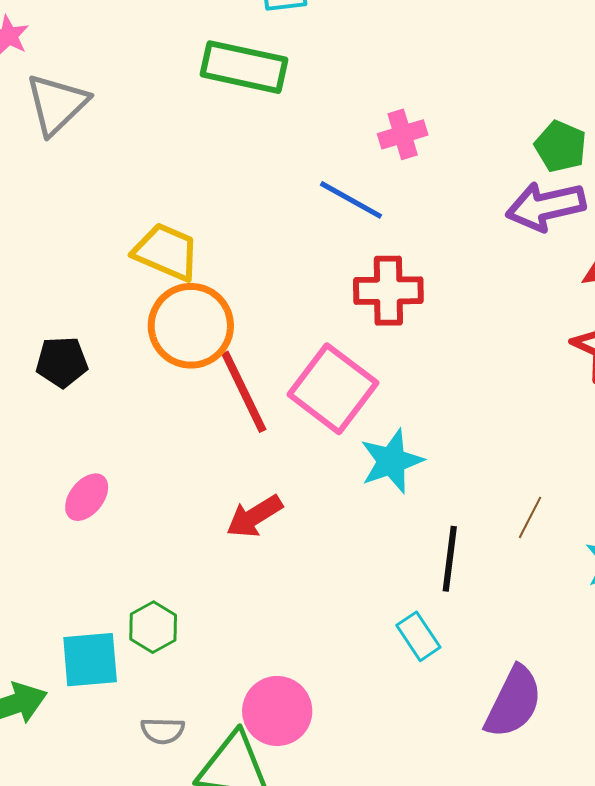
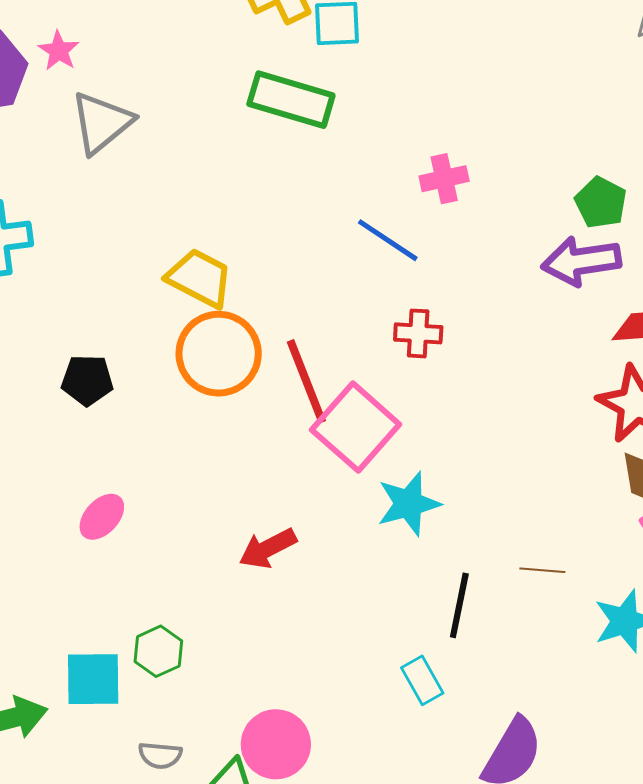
red cross: (388, 291) -> (418, 333), size x0.7
red line: (244, 392) -> (306, 381), moved
brown line: (530, 517) -> (542, 570), turned 63

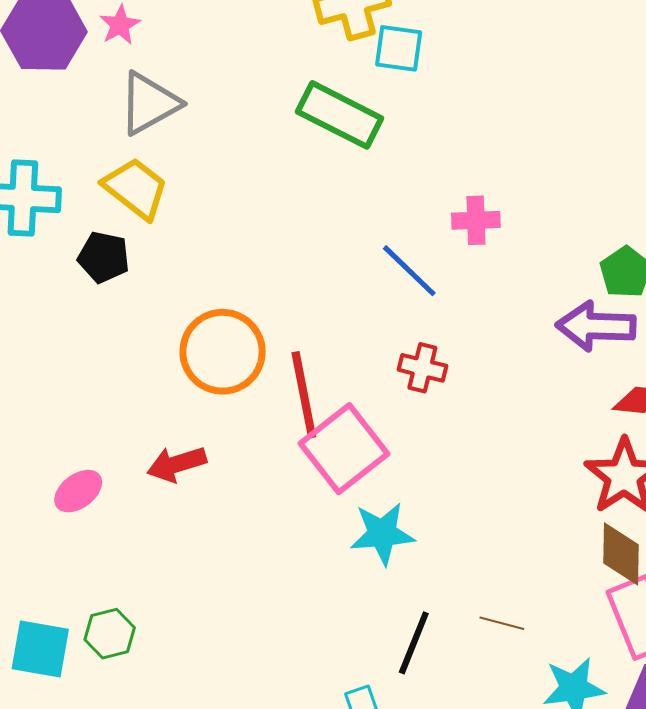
yellow trapezoid: (200, 278) -> (136, 188), moved
black pentagon: (87, 380) -> (104, 257), moved
red arrow: (268, 548) -> (177, 464), moved

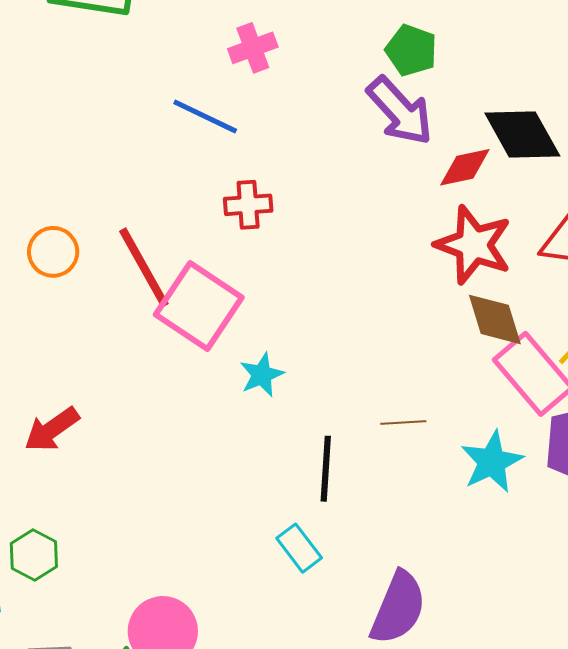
purple arrow: (596, 326) -> (400, 111), turned -116
orange circle: (223, 352) -> (53, 252), size x0.6
red arrow: (177, 464) -> (52, 429), moved
cyan star: (382, 534) -> (262, 375), size x0.7

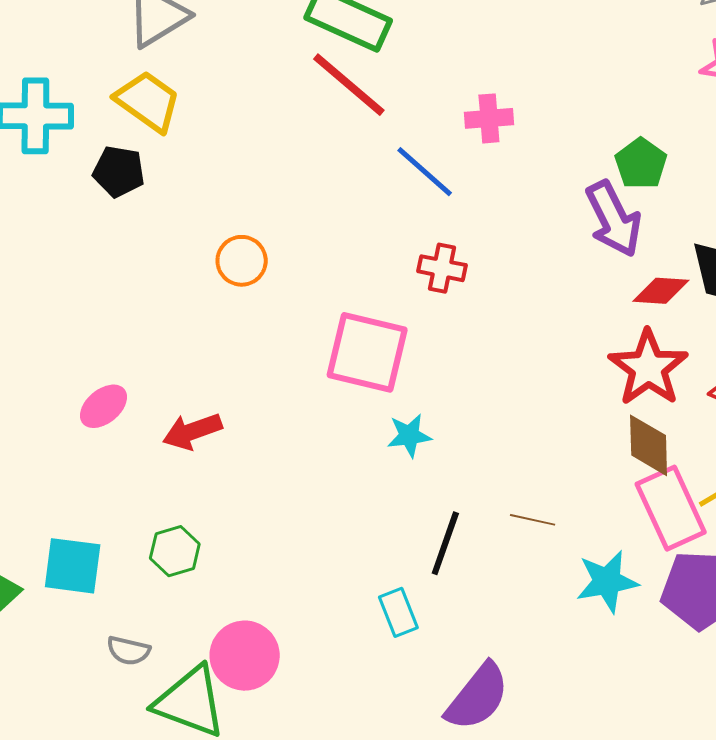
red line: (144, 267) -> (349, 85), moved, turned -36
pink square: (199, 306) -> (367, 352), turned -36
green hexagon: (34, 555) -> (175, 551), moved

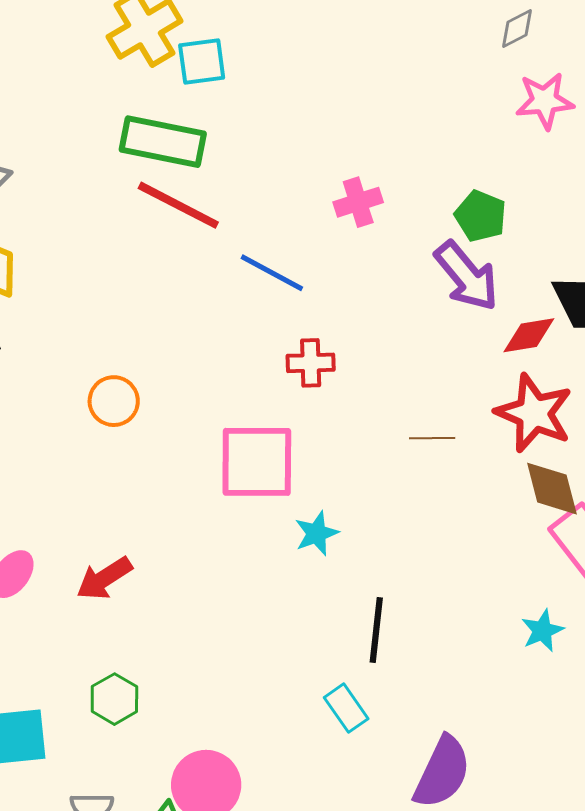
pink cross: (489, 118) -> (358, 202), moved
brown line: (533, 520) -> (432, 438), moved
cyan star: (607, 582) -> (542, 631), size x0.7

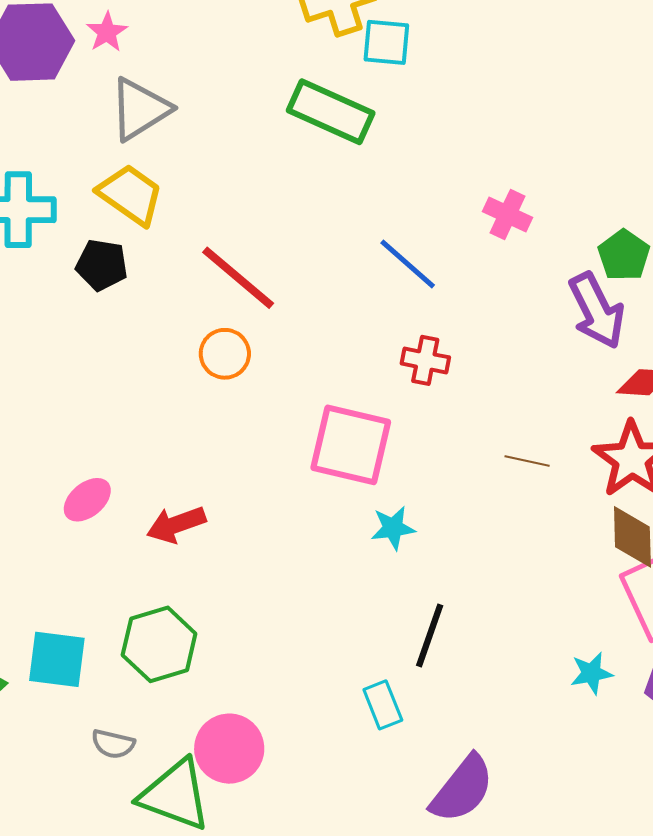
pink cross: (358, 202) -> (508, 214), turned 30
red line: (178, 205) -> (238, 278), moved
green hexagon: (114, 699) -> (159, 644), size x1.5

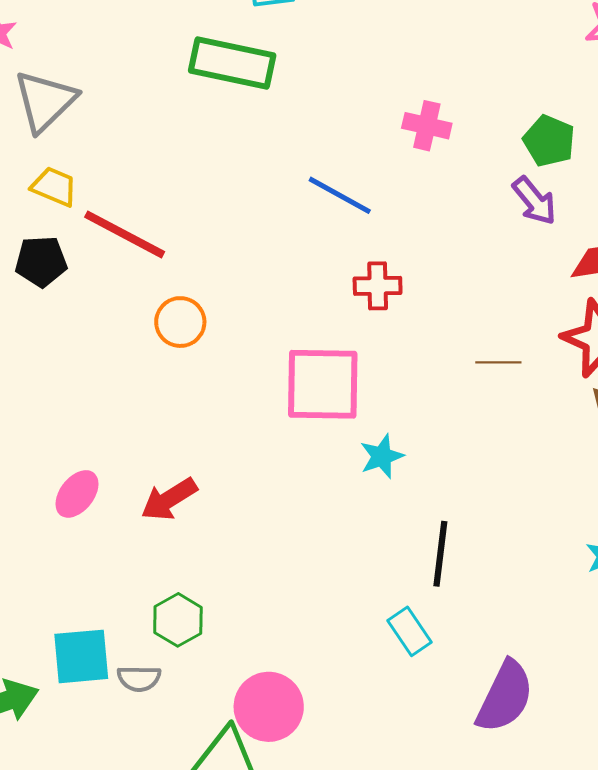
yellow trapezoid: (130, 195) -> (54, 187), size x0.7
red line: (238, 278) -> (125, 234), moved
purple arrow: (597, 311) -> (534, 201), size x0.7
green hexagon: (159, 644) -> (178, 620), size x0.7
gray semicircle: (113, 744) -> (139, 678), moved

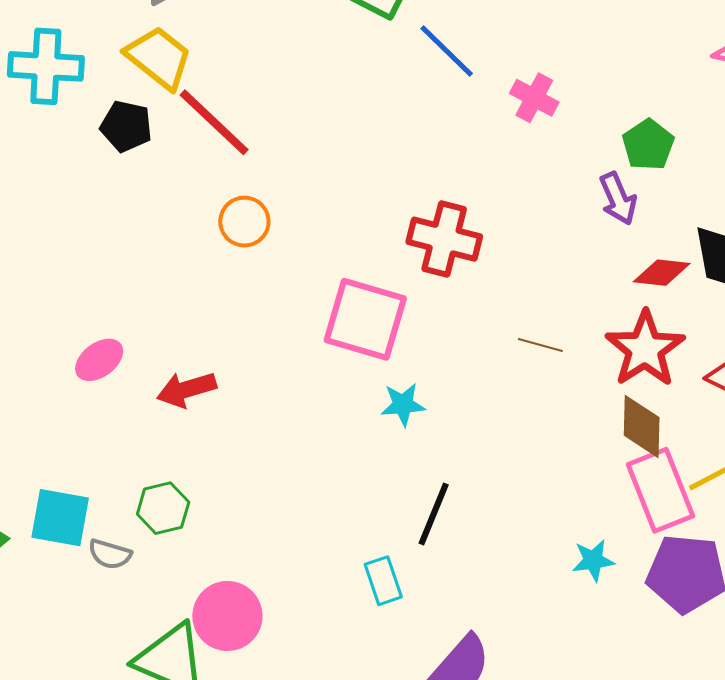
yellow trapezoid: (54, 187) -> (159, 58), size x1.5
blue line: (340, 195) -> (447, 51), moved
red cross: (378, 286) -> (444, 239), size x1.5

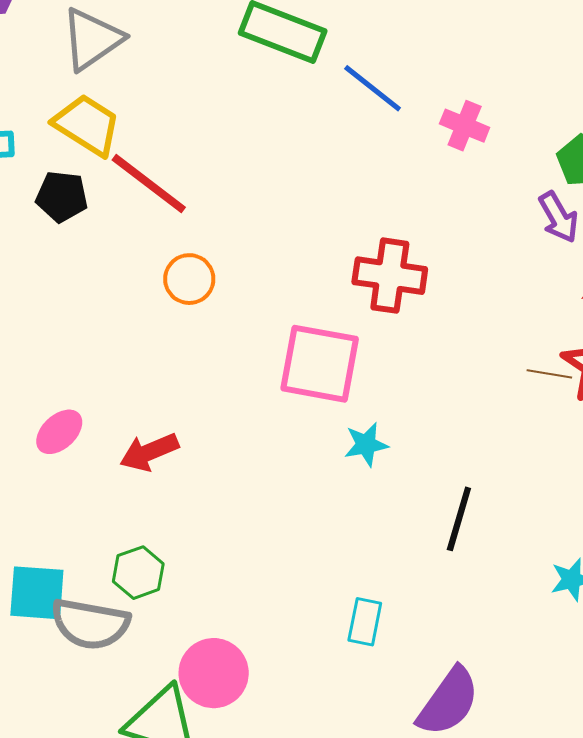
brown line: (540, 345) -> (549, 374), moved
black line: (434, 514) -> (459, 519), moved
gray semicircle: (110, 554) -> (90, 624), size x1.8
cyan rectangle: (383, 581) -> (365, 622), turned 36

